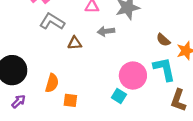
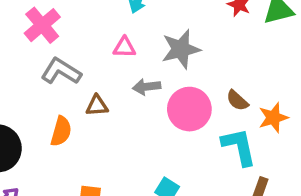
pink circle: (133, 76) -> (189, 109), moved
orange semicircle: (52, 83) -> (61, 131), moved

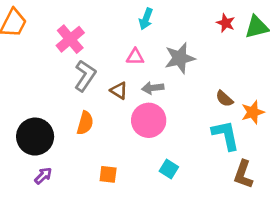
gray L-shape: (61, 71) -> (85, 76), turned 92
brown triangle: (97, 106) -> (119, 91), moved, turned 36
pink circle: (189, 109) -> (149, 120), moved

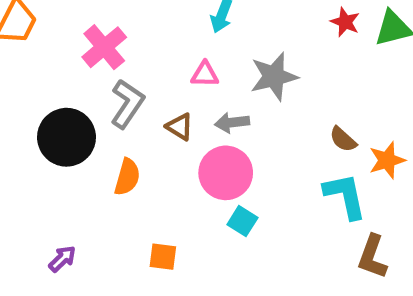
black circle: (35, 137) -> (66, 137), moved
cyan square: (169, 169) -> (242, 221), moved

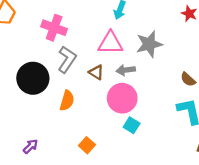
pink cross: (104, 47) -> (54, 28), turned -30
pink triangle: (205, 74) -> (110, 43), size x1.6
orange square: (163, 257) -> (87, 145), turned 35

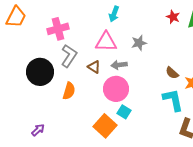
pink cross: (54, 28) -> (58, 29), turned -35
gray star: (149, 44) -> (139, 43), size x0.7
orange square: (87, 145) -> (105, 126), moved, size x1.6

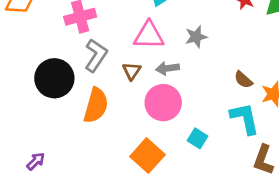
brown triangle: (94, 67) -> (132, 71), turned 32
orange semicircle: (69, 91) -> (96, 105), size x1.4
cyan square: (124, 112) -> (198, 138), moved
purple arrow: (38, 130) -> (36, 161), moved

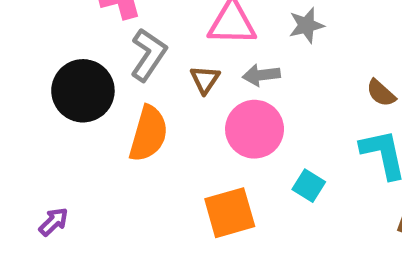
orange square: (147, 156) -> (230, 213), turned 32

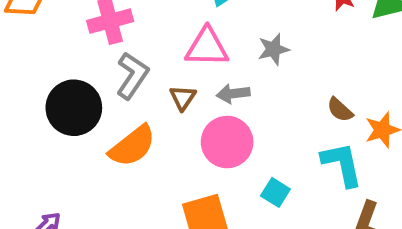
orange semicircle: (148, 134) -> (132, 146), turned 36

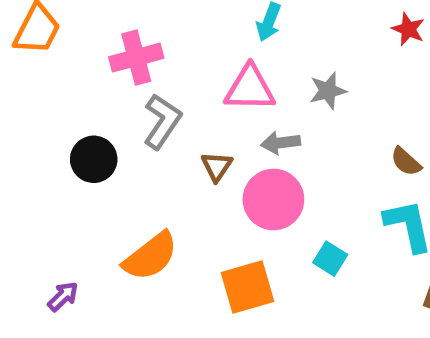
brown triangle: (183, 98) -> (217, 166), moved
black circle: (74, 108) -> (94, 159), size x0.7
orange semicircle: (132, 146) -> (150, 256), moved

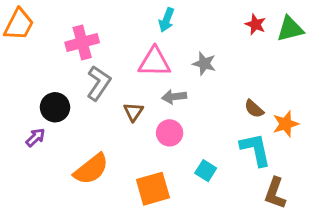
gray star: (328, 91) -> (204, 64), turned 30
pink circle: (273, 199) -> (170, 133), size x0.7
purple arrow: (63, 296) -> (35, 137), moved

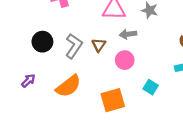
gray L-shape: (99, 83) -> (74, 46), moved
purple arrow: (35, 137) -> (28, 81), moved

